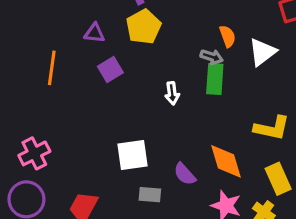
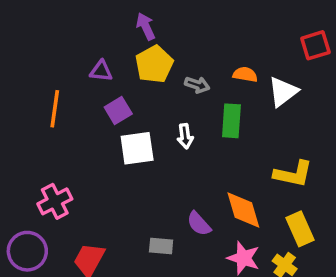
orange semicircle: (228, 36) -> (245, 74), turned -60
gray arrow: (212, 57) -> (197, 85), moved
pink cross: (34, 153) -> (55, 201), moved
white square: (132, 155) -> (137, 148), moved

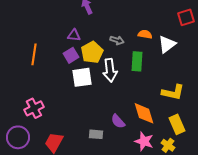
yellow pentagon: (154, 64) -> (92, 52), moved
purple triangle: (101, 71) -> (74, 35), moved
white arrow: (185, 136) -> (110, 70), size x1.6

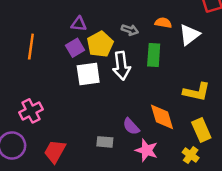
pink star: (144, 141) -> (147, 150), moved

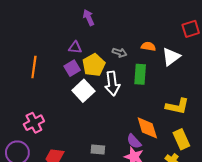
white square: (88, 74) -> (83, 91), turned -35
purple semicircle: (131, 126) -> (134, 141), moved

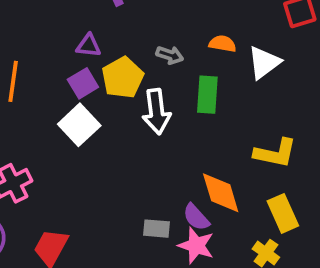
white square: (83, 91) -> (79, 125), moved
gray rectangle: (98, 150) -> (157, 229), moved

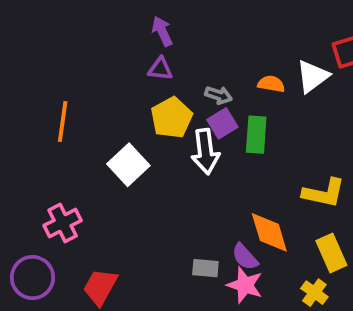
purple triangle: (89, 46) -> (160, 69), moved
white triangle: (264, 63) -> (313, 76), moved
purple square: (83, 83) -> (222, 123), moved

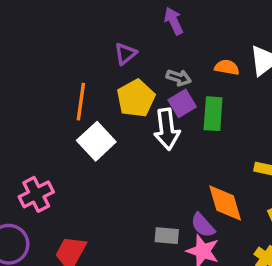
purple arrow: (162, 31) -> (174, 21), moved
purple triangle: (160, 69) -> (126, 54), turned -45
orange line: (63, 121) -> (81, 102), moved

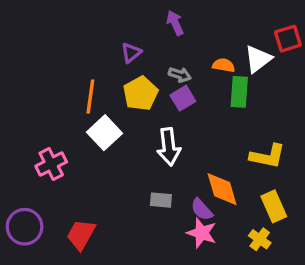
green rectangle: (213, 114) -> (239, 92), moved
white arrow: (167, 129) -> (169, 147), moved
pink cross: (36, 194) -> (51, 164), moved
gray rectangle: (167, 236) -> (161, 200), moved

